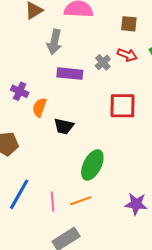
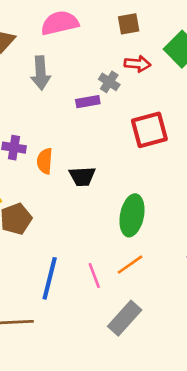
purple rectangle: (70, 74) -> (88, 102), moved, size x0.7

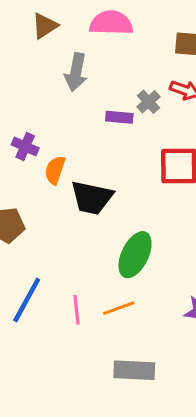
black trapezoid: (82, 176) -> (92, 198), size x1.4
gray rectangle: (125, 318) -> (134, 370), moved, turned 36

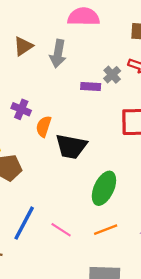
brown triangle: (45, 26) -> (23, 46), moved
orange line: (119, 308) -> (106, 230), moved
pink line: (76, 310) -> (61, 230), turned -50

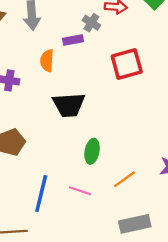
orange semicircle: (44, 126) -> (47, 61), moved
green ellipse: (104, 188) -> (92, 151), moved, size x0.7

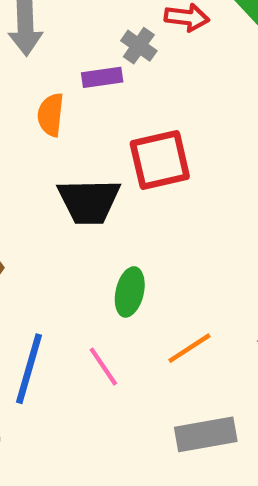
red square: (127, 64) -> (160, 160), moved
pink line: (80, 191) -> (103, 367), turned 35

